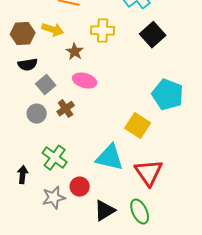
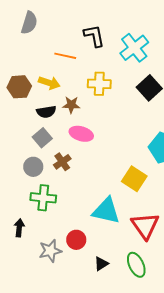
brown star: (75, 52) -> (71, 105), turned -30
black semicircle: (28, 65) -> (46, 112), moved
green cross: (55, 158) -> (43, 198), moved, turned -30
black triangle: (105, 211) -> (101, 264), size x0.7

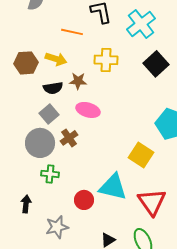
gray circle: (33, 167) -> (40, 143), size x1.5
green cross: (43, 198) -> (50, 174), size x0.7
red circle: (76, 240) -> (84, 200), moved

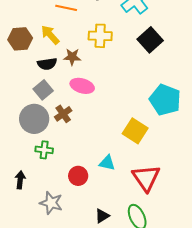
yellow arrow: (56, 59) -> (50, 35), turned -150
cyan triangle: (113, 187) -> (107, 163), size x0.6
gray star: (57, 227) -> (51, 203), turned 30

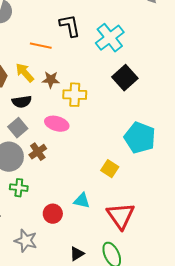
yellow cross: (100, 36) -> (75, 95), moved
brown star: (72, 57) -> (51, 80), moved
yellow square: (135, 131) -> (110, 169), size x0.7

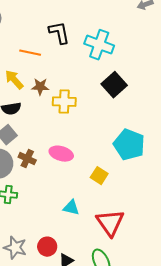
cyan cross: (110, 38) -> (99, 45), turned -32
pink ellipse: (57, 124) -> (61, 154), moved
brown cross: (38, 152) -> (27, 159), turned -30
red circle: (53, 214) -> (47, 247), moved

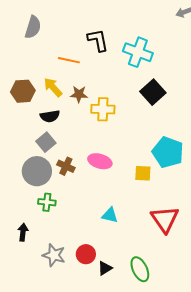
yellow square: (99, 176) -> (143, 173), moved, turned -30
red triangle: (110, 223) -> (165, 219), moved

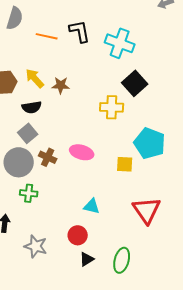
orange line: (69, 60) -> (47, 36), moved
yellow cross: (103, 109) -> (112, 107), moved
red circle: (86, 254) -> (78, 235), moved
green ellipse: (140, 269) -> (122, 260), turned 40

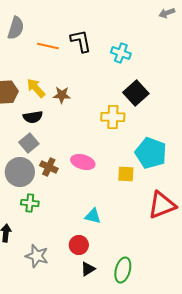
cyan cross: (120, 43) -> (121, 53), size x0.7
red triangle: (147, 210) -> (162, 205), moved, turned 44

